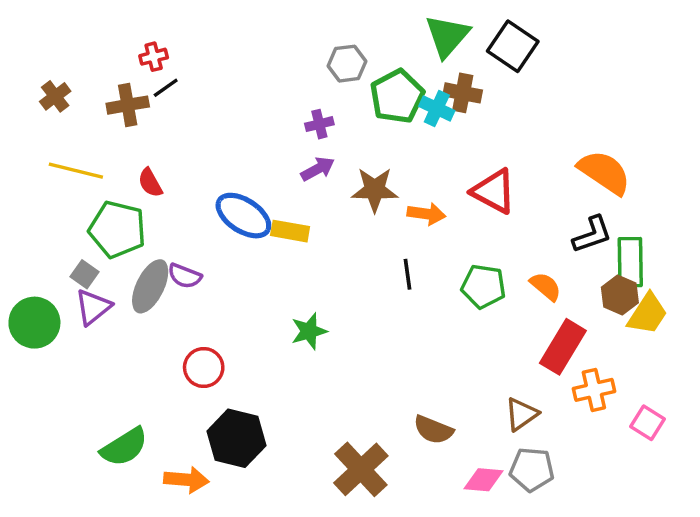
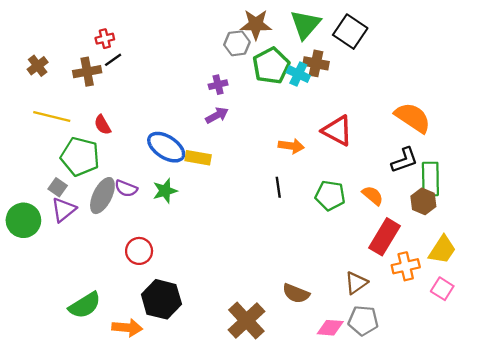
brown star: (375, 190) -> (256, 24), moved
yellow trapezoid: (647, 314) -> (442, 250), moved
green star: (309, 331) -> (165, 191), moved

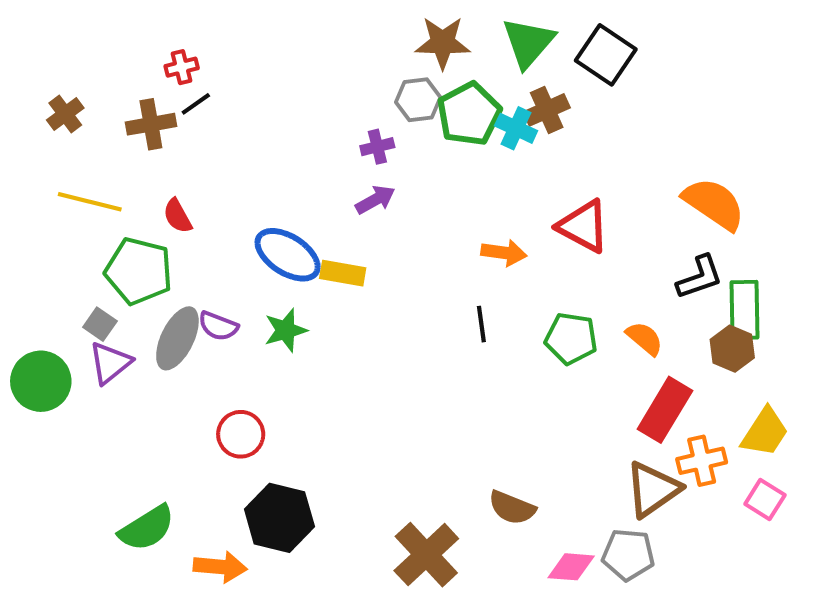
gray hexagon: (237, 43) -> (418, 100), moved
brown cross: (316, 63) -> (547, 110), turned -35
brown triangle: (356, 283) -> (653, 489), moved, size x1.4

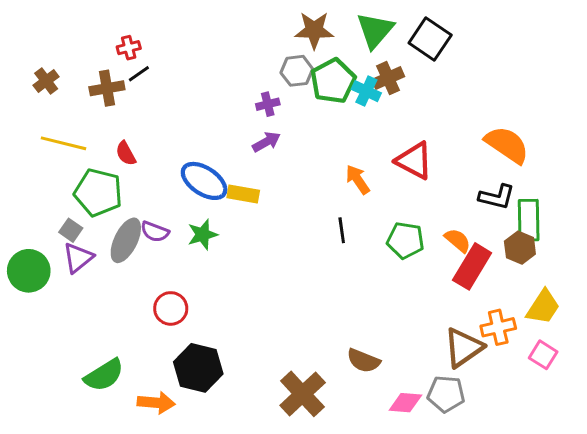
orange arrow: (504, 253) -> (358, 179), turned -132
black L-shape: (700, 277) -> (497, 197), turned 33
red rectangle: (665, 410) -> (472, 266), moved

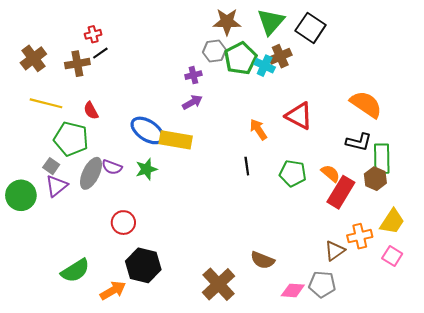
brown cross: (46, 81) -> (33, 58), size x1.4
yellow rectangle: (243, 194) -> (176, 140), size x1.4
brown triangle: (463, 348) -> (335, 251), size x0.7
orange arrow: (156, 403) -> (113, 290), turned -35

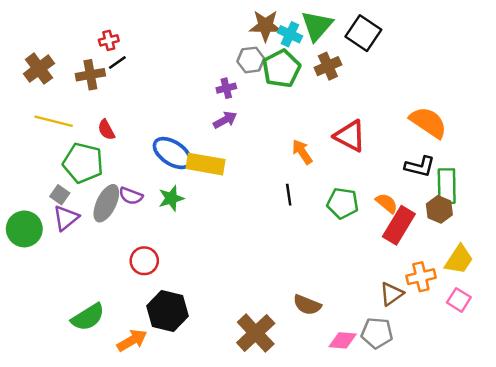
cyan cross: (265, 66) -> (290, 34), moved

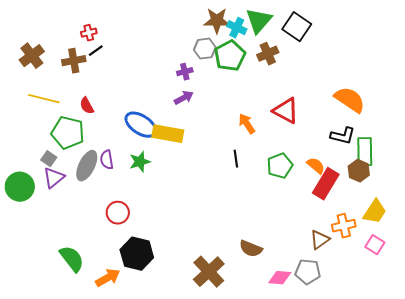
purple semicircle: (131, 196) -> (107, 160), turned 60
green pentagon: (343, 203) -> (280, 166), turned -30
green semicircle: (88, 317) -> (72, 259), turned -96

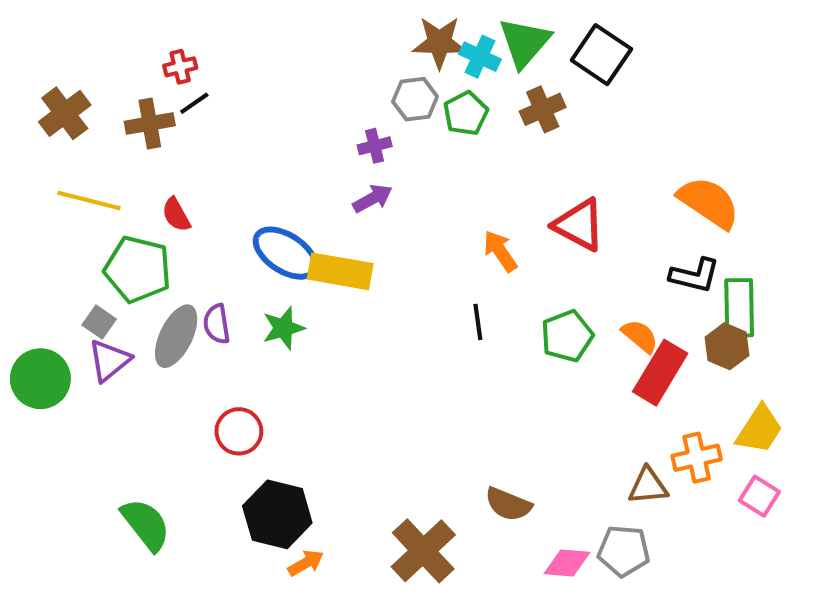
green pentagon: (230, 56) -> (466, 113), size x0.7
brown triangle: (320, 240) -> (648, 486), turned 30
orange arrow: (108, 278) -> (306, 563), moved, size x0.7

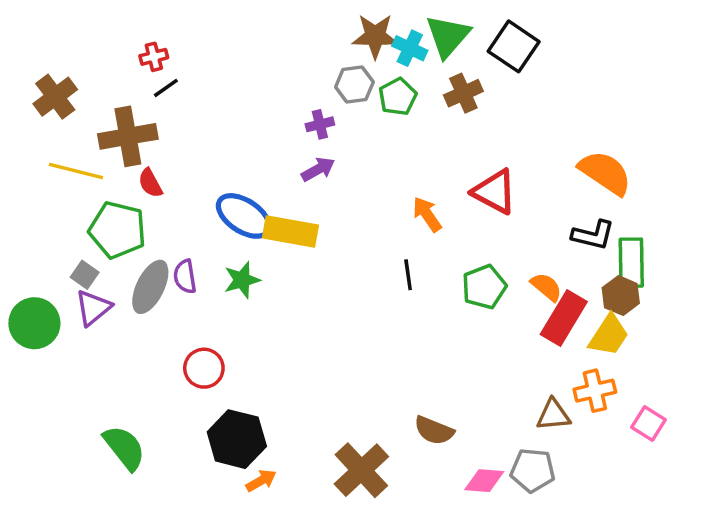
brown cross: (150, 123) -> (128, 136), moved, size x1.4
yellow trapezoid: (759, 429) -> (609, 335), moved

